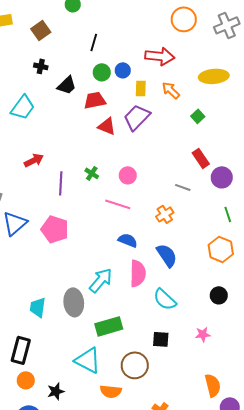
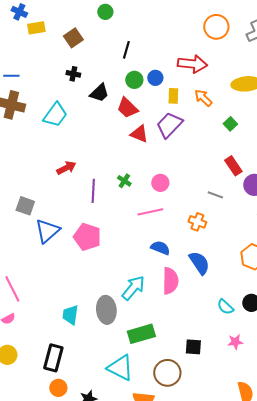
red trapezoid: (95, 100) -> (127, 108), turned -125
pink line: (118, 204) -> (150, 212), turned -30
orange cross: (165, 214) -> (197, 222), turned -36
cyan semicircle: (165, 299) -> (225, 307), moved, size x0.7

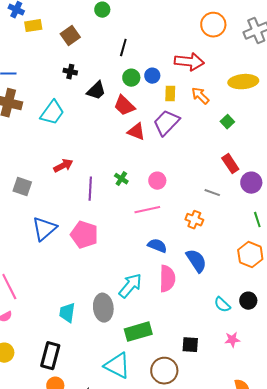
gray square: (25, 206) -> (22, 187), moved

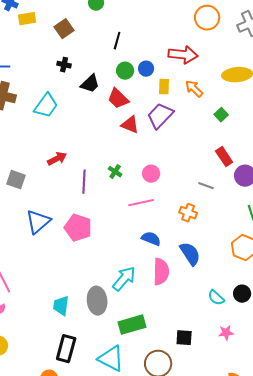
black rectangle: (50, 356) -> (66, 349), moved

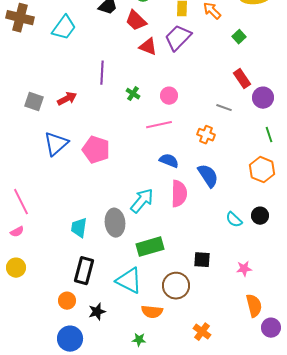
red arrow: (57, 159) -> (67, 99), moved
purple line: (84, 182) -> (102, 73), moved
pink star: (226, 333) -> (244, 269), moved

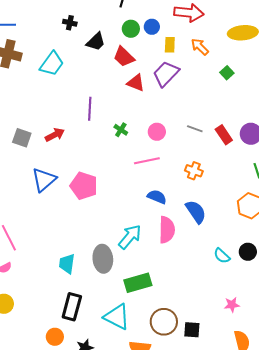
red rectangle: (242, 79) -> (224, 135), moved
gray line: (224, 108) -> (195, 129), moved
black square: (202, 260) -> (192, 330), moved

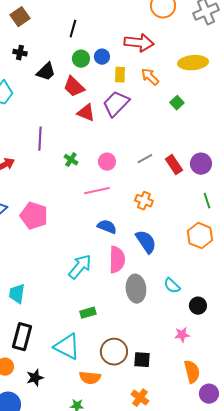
gray line: (195, 129) -> (145, 159), turned -49
black circle: (248, 252) -> (198, 306), moved
gray ellipse: (103, 259) -> (136, 289), moved
green rectangle: (138, 283) -> (88, 313), size x0.6

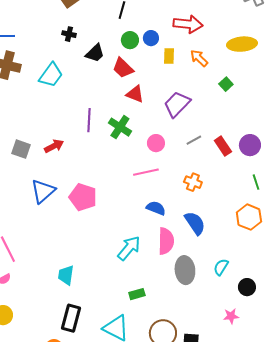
purple trapezoid: (116, 104) -> (177, 104), moved
green cross: (71, 160) -> (120, 127), moved, size x1.6
cyan semicircle: (172, 286) -> (221, 267), turned 78

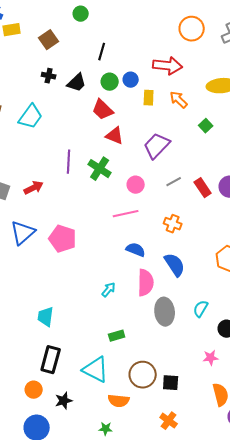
black trapezoid: (95, 53) -> (77, 83), moved
cyan arrow: (129, 248) -> (109, 290), size x0.6

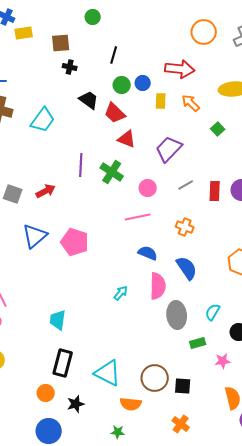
brown square: (49, 40) -> (61, 43), turned 30
black cross: (49, 76) -> (70, 67), moved
black trapezoid: (77, 83) -> (89, 100), moved, turned -100
red rectangle: (203, 188) -> (215, 191), turned 36
green rectangle: (117, 336) -> (198, 343), moved

